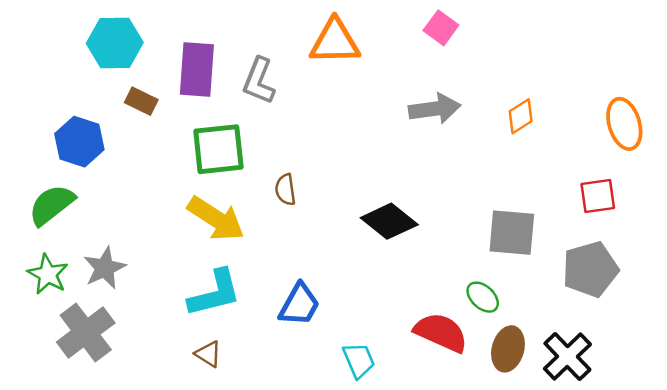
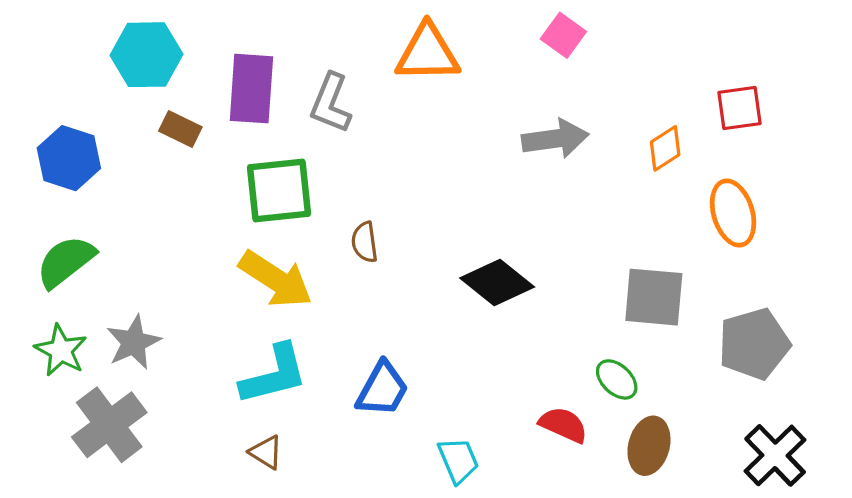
orange ellipse: (624, 124) -> (733, 213), moved
blue hexagon: (79, 142) -> (69, 158), moved
red square: (598, 196) -> (739, 108), moved
red semicircle: (441, 332) -> (563, 425), size x0.7
black cross: (567, 357) -> (775, 455), moved

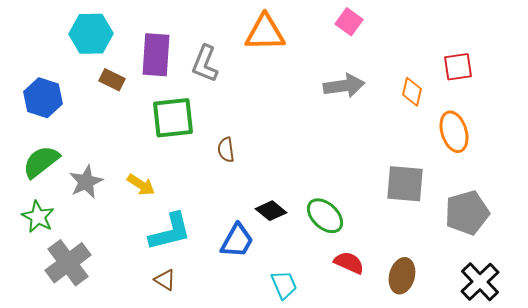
orange diamond: (665, 148) -> (412, 92), turned -44
yellow arrow: (276, 279) -> (141, 185), moved, size x0.6
black diamond: (497, 283) -> (271, 211), moved, size x0.7
gray star: (134, 342) -> (86, 182), moved
green ellipse: (617, 379) -> (325, 216), moved, size x1.4

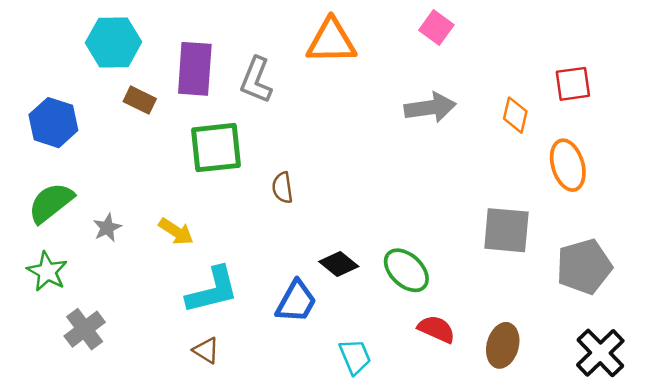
gray star: (86, 182) -> (107, 228), size x0.7
gray cross: (68, 263) -> (85, 329), size x0.7

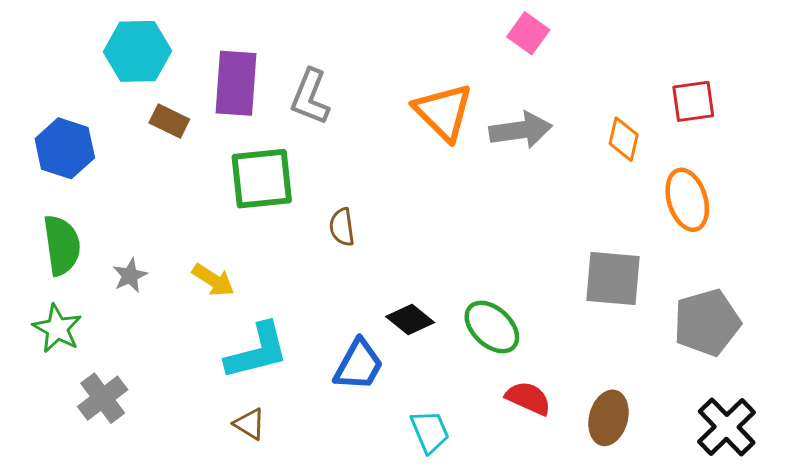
orange triangle: (331, 41) -> (443, 112), moved, turned 46
green semicircle: (51, 203) -> (62, 245), turned 120

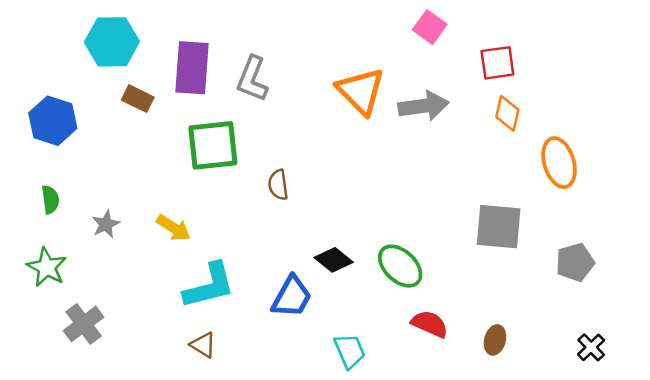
red square: (693, 101) -> (497, 63), moved
green semicircle: (62, 245) -> (50, 200), size x0.6
gray pentagon: (707, 322) -> (575, 262), size x0.7
brown ellipse: (608, 418) -> (495, 340), size x0.7
black cross: (727, 427) -> (591, 347), size x0.6

